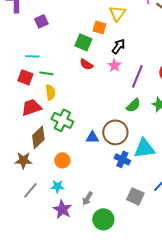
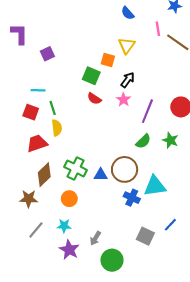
green line: (46, 73) -> (53, 108), turned 64
green cross: (62, 120) -> (76, 168), moved

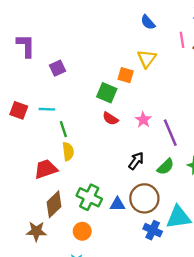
black arrow: (128, 80) -> (136, 161), moved
purple line: (147, 111) -> (170, 133), turned -45
red square: (31, 112) -> (19, 110), moved

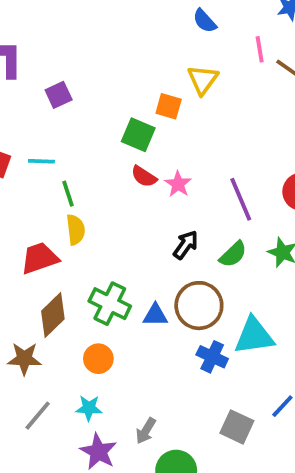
pink star: (143, 120) -> (178, 184), moved

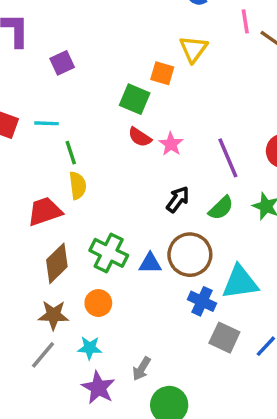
brown star: (24, 359) -> (53, 315), moved
gray square: (237, 427) -> (224, 338), moved

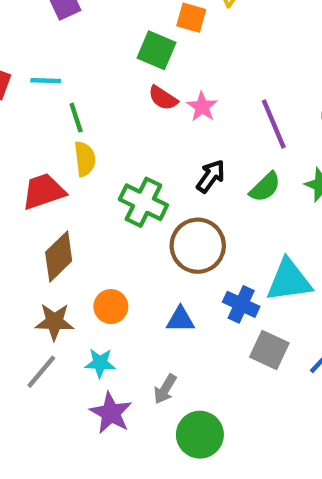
green cross: (109, 253) -> (143, 202), moved
brown circle: (190, 255) -> (198, 246), moved
blue triangle: (150, 263) -> (180, 320), moved

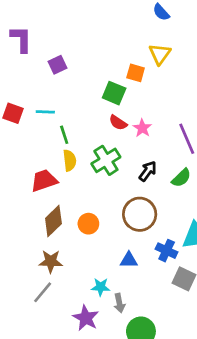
green cross: (143, 202) -> (106, 160), moved, turned 32
orange circle: (111, 307) -> (88, 224), moved
cyan star: (100, 363) -> (101, 287), moved
gray arrow: (165, 389) -> (119, 303), turned -42

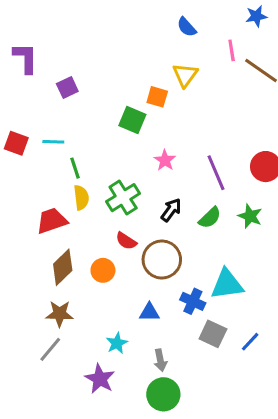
red semicircle: (118, 123) -> (126, 241), moved
cyan star: (101, 287) -> (117, 343), turned -30
gray arrow: (119, 303) -> (160, 360), moved

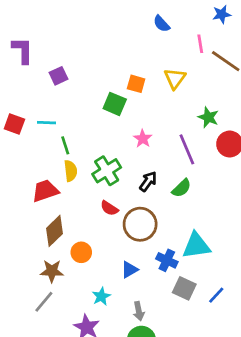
yellow triangle: (185, 75) -> (175, 79), moved
green star: (250, 216) -> (208, 117), moved
orange circle: (103, 270) -> (81, 252), moved
blue triangle: (149, 312) -> (129, 270), turned -30

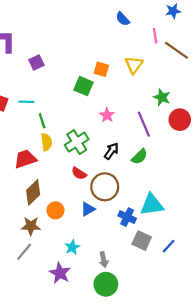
blue triangle: (129, 270) -> (88, 209), moved

